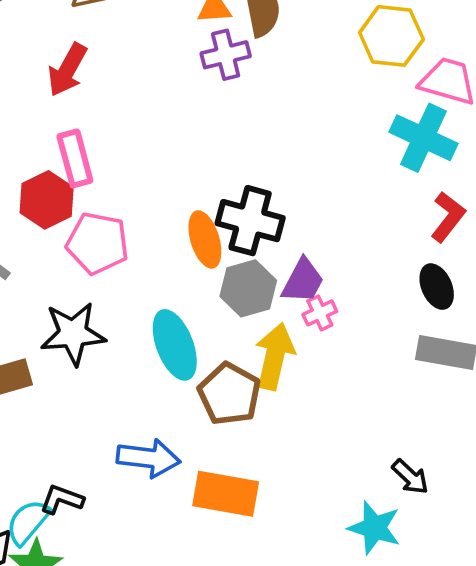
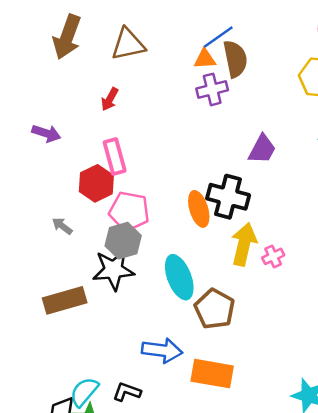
red arrow: (67, 70) -> (110, 99), size x0.7
purple trapezoid: (303, 281) -> (262, 149), moved
gray hexagon: (248, 288) -> (123, 241), moved
yellow arrow: (275, 356) -> (244, 244), moved
black L-shape: (62, 499) -> (127, 392), moved

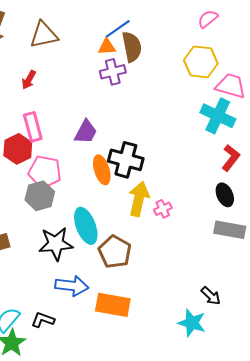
purple trapezoid: (262, 149) -> (86, 132), moved
black star: (113, 270) -> (56, 244), moved

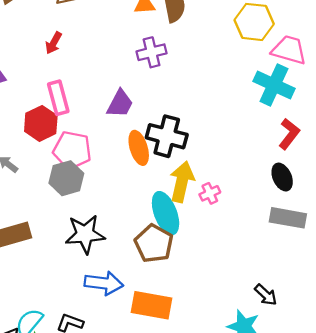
purple cross: (113, 72) -> (152, 52), moved
cyan ellipse: (86, 226) -> (166, 213), moved

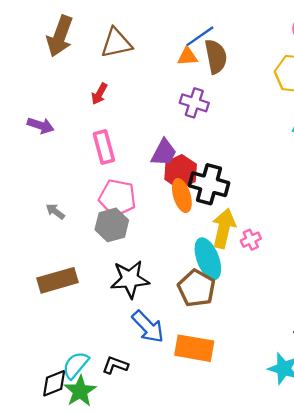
purple cross: (152, 52) -> (194, 103), turned 32
red hexagon: (41, 123) -> (181, 172), moved
blue arrow: (104, 283) -> (148, 327), turned 39

